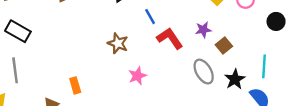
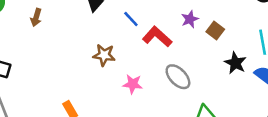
gray ellipse: (204, 72) -> (178, 77), moved
pink star: (137, 76) -> (133, 84), turned -30

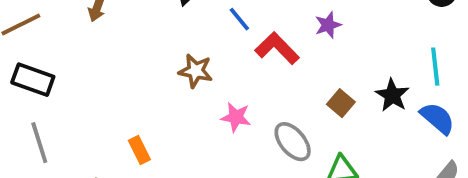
brown square: (215, 31) -> (341, 103), moved
gray ellipse: (178, 77) -> (293, 142), moved

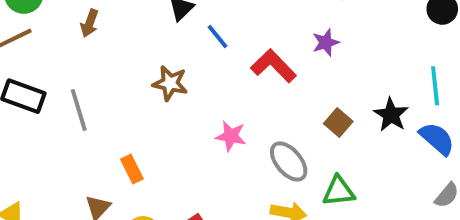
blue line: (239, 19) -> (218, 36), moved
brown star: (196, 71) -> (170, 83), moved
gray line: (39, 143) -> (79, 110), moved

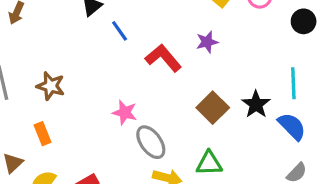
brown star: (170, 83) -> (51, 86), moved
brown square: (338, 122) -> (213, 108), size x1.4
gray ellipse: (289, 162) -> (151, 142), moved

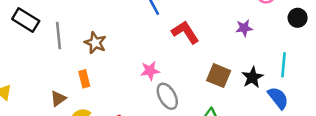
purple star: (207, 42) -> (244, 28), moved
brown square: (213, 108) -> (219, 76), turned -30
pink star: (125, 112) -> (150, 71), turned -30

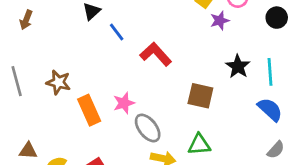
purple star: (244, 28) -> (220, 21), moved
black star: (252, 77) -> (238, 66), moved
orange rectangle: (84, 79) -> (89, 110), moved, size x1.5
brown triangle: (58, 99) -> (28, 151), turned 49

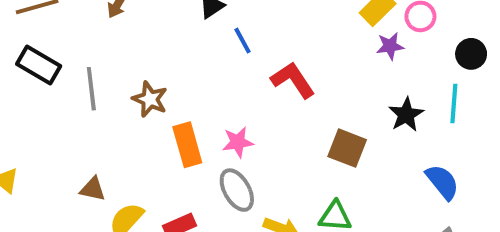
cyan line: (270, 72) -> (454, 103), moved
gray ellipse: (148, 128) -> (237, 190), moved

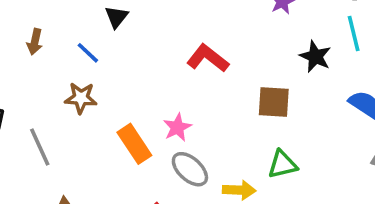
blue line: (243, 41) -> (88, 53), moved
gray line: (91, 89) -> (40, 147), moved
brown star: (150, 99) -> (81, 98), moved

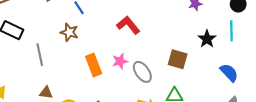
red L-shape: (208, 58) -> (128, 25), moved
gray ellipse: (190, 169) -> (142, 72), moved

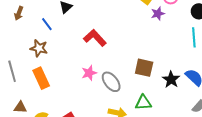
black star: (207, 39) -> (171, 80), moved
orange rectangle: (94, 65) -> (41, 78), moved

